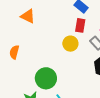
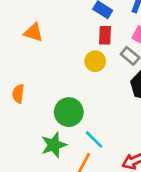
orange semicircle: (14, 52) -> (18, 94), moved

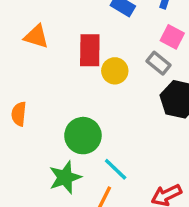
red rectangle: (105, 35) -> (90, 50), moved, size x1.4

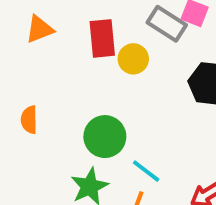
orange triangle: (36, 36) -> (40, 29), turned -32
gray rectangle: (159, 63) -> (167, 24), moved, size x1.4

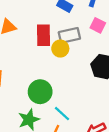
gray rectangle: (167, 24) -> (69, 35), moved, turned -50

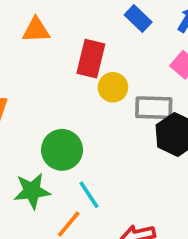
gray rectangle: (69, 35) -> (154, 108), moved

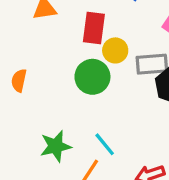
green circle: (62, 150) -> (92, 77), moved

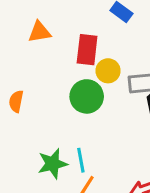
cyan line: (105, 144) -> (81, 160), moved, turned 30

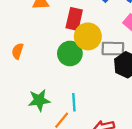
yellow circle: (108, 71) -> (88, 36), size x1.5
cyan line: (81, 160) -> (74, 102), moved

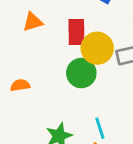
orange semicircle: (18, 51) -> (20, 85), turned 77

